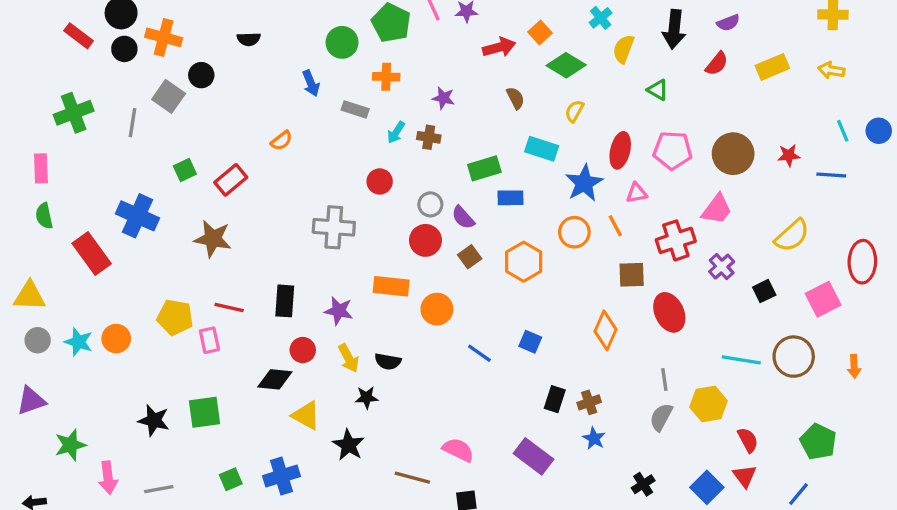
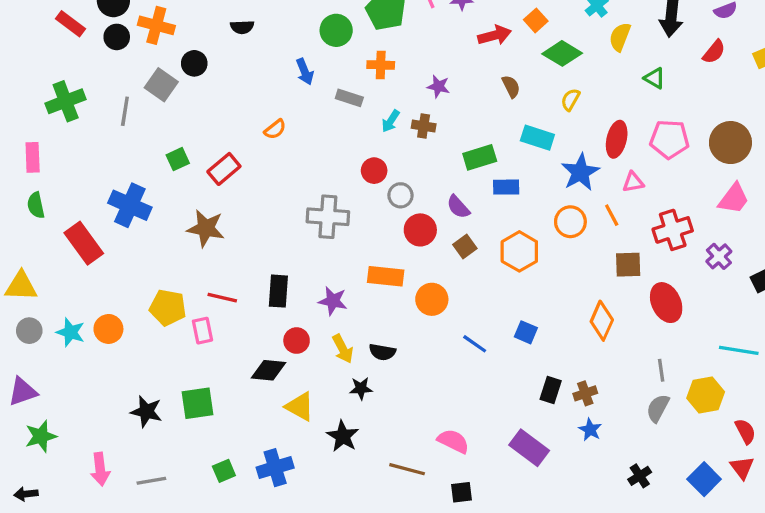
gray circle: (430, 204) -> (400, 195), moved
pink trapezoid: (717, 209) -> (734, 199), moved
green star: (70, 445) -> (41, 436), moved

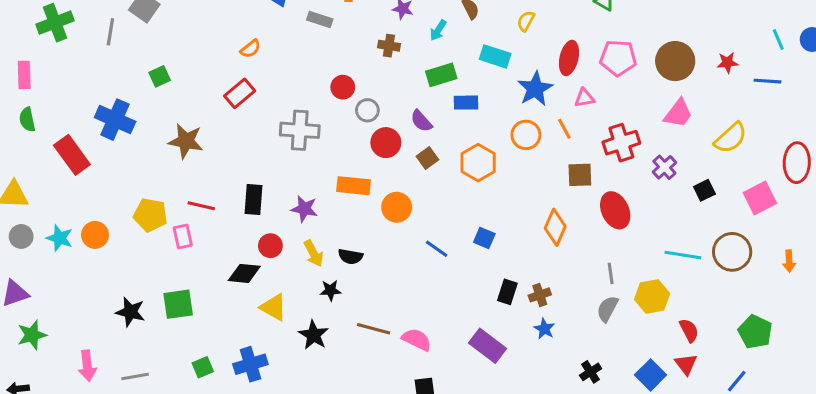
cyan arrow: (391, 121) -> (438, 30), moved
red rectangle: (224, 169) -> (240, 93), moved
brown line: (407, 469) -> (374, 329), moved

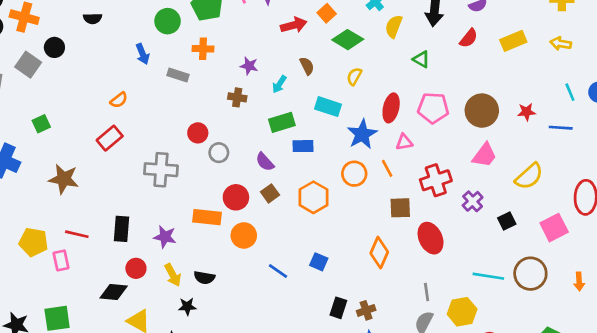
red circle: (386, 143) -> (236, 197), moved

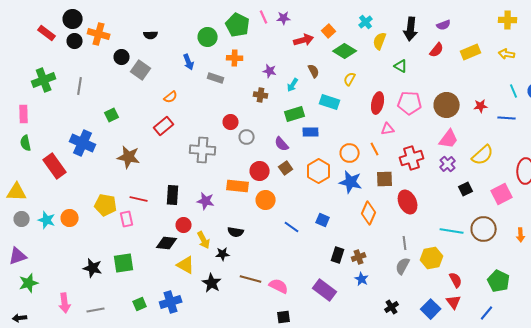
gray square: (28, 65) -> (141, 70), moved
blue star: (362, 134) -> (351, 182), moved, turned -30
purple cross: (473, 201) -> (448, 164), moved
yellow arrow: (173, 275) -> (204, 240), moved

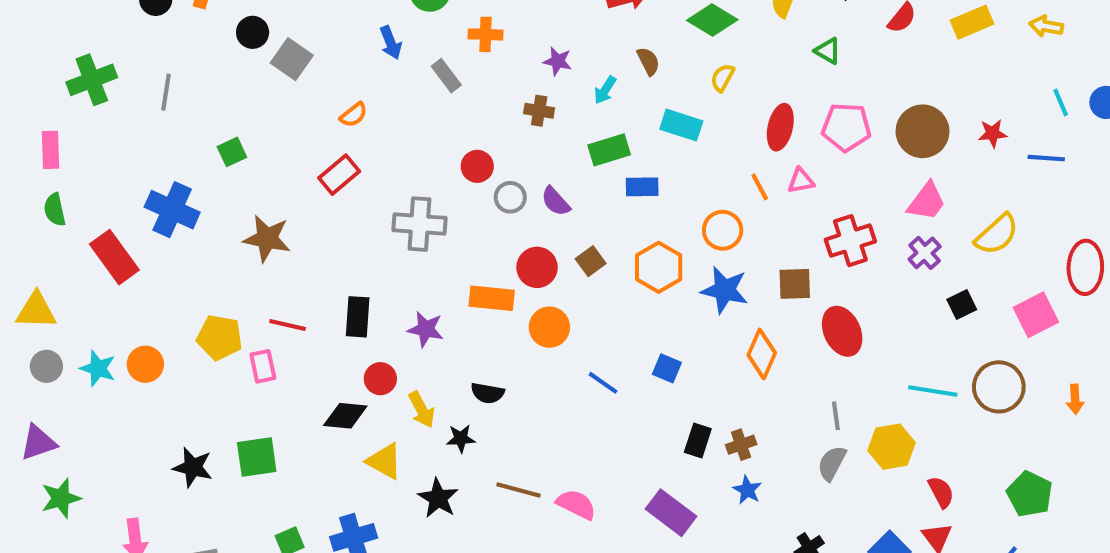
gray rectangle: (216, 78) -> (446, 76), turned 35
purple semicircle: (282, 144) -> (556, 201), moved
orange line: (375, 149) -> (760, 187), moved

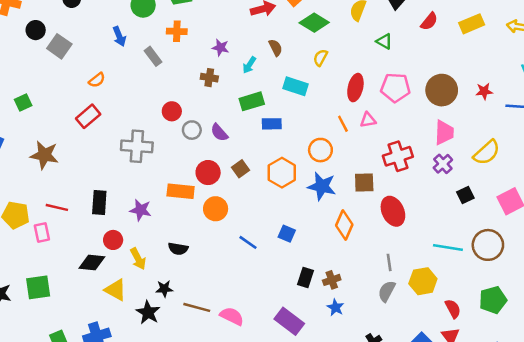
pink trapezoid: (927, 201) -> (444, 133), turned -35
black star: (461, 438) -> (164, 289), moved
green pentagon: (1030, 494) -> (493, 300), moved, turned 30

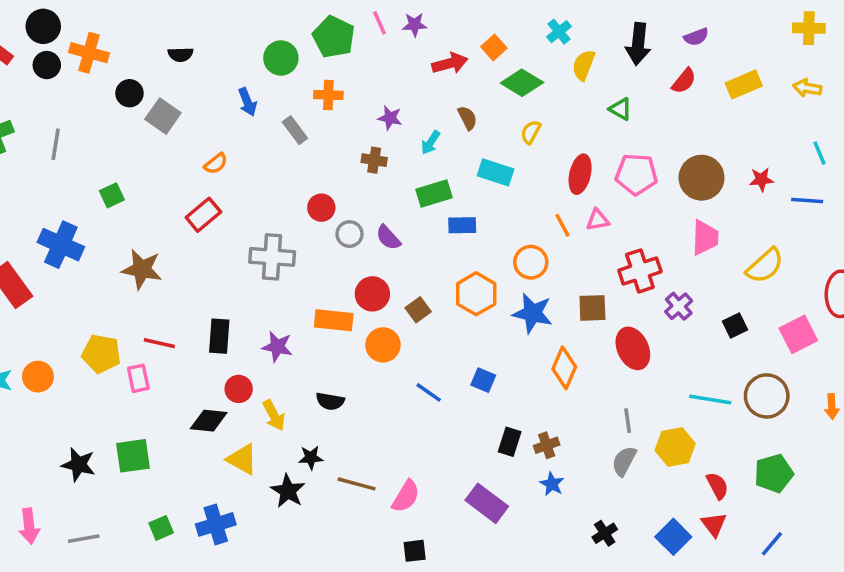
purple cross: (443, 164) -> (679, 306), moved
brown square: (241, 169) -> (418, 310), moved
pink semicircle: (232, 316) -> (406, 496), turned 95

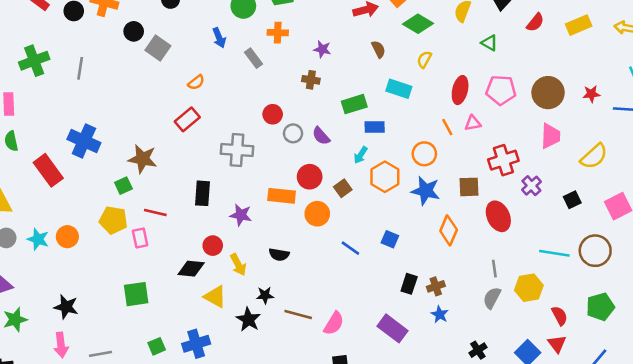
cyan arrow: (430, 142) -> (361, 155), moved
green square: (112, 195) -> (123, 186), moved
black rectangle: (219, 336) -> (203, 193), moved
black star: (78, 465) -> (66, 307), moved

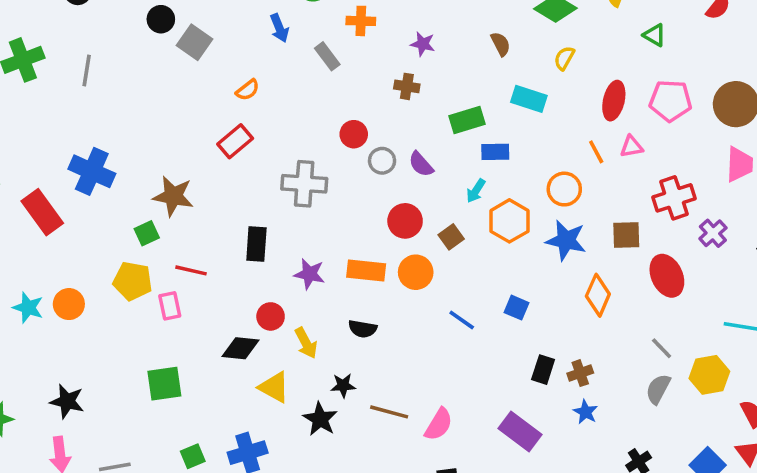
orange rectangle: (282, 196) -> (366, 270), moved
gray line: (494, 269) -> (662, 348), turned -36

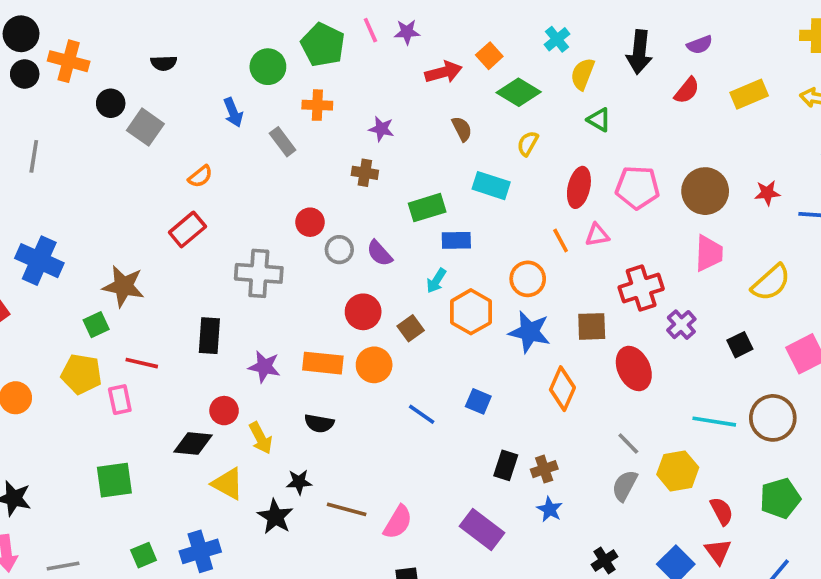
green triangle: (655, 35) -> (599, 120), moved

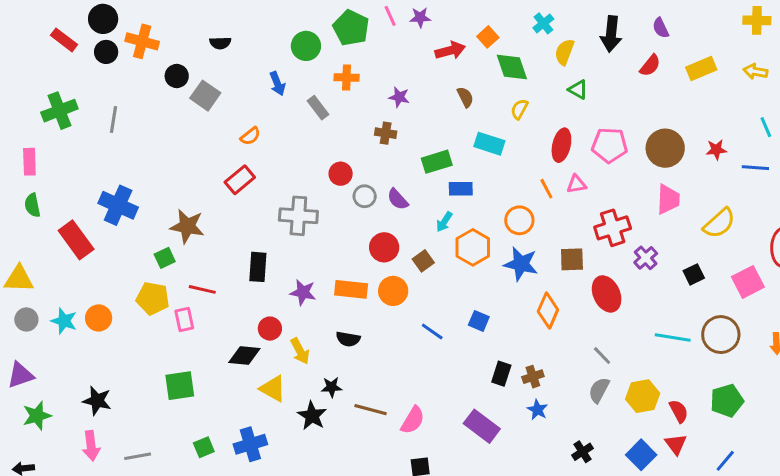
purple semicircle: (700, 45) -> (661, 28), turned 85
green diamond: (519, 92) -> (512, 67), turned 40
yellow hexagon: (678, 471) -> (643, 396), moved

